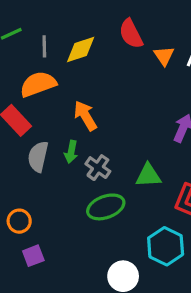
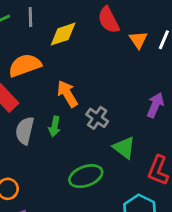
gray line: (44, 46) -> (30, 17), moved
gray cross: (98, 168) -> (97, 118), moved
green triangle: (148, 175) -> (124, 148), turned 40

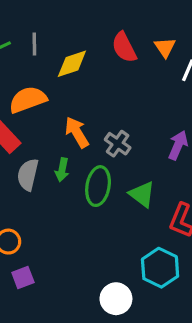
orange triangle: (138, 40) -> (165, 47), moved
gray cross: (97, 118) -> (118, 144), moved
green ellipse: (86, 176) -> (98, 186), moved, turned -60

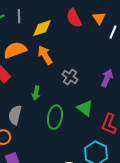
orange arrow: (77, 132) -> (45, 55), moved
gray semicircle: (28, 175) -> (15, 115), moved
green ellipse: (98, 186) -> (55, 117), moved

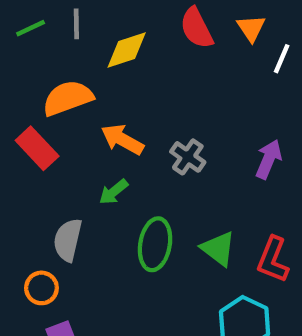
orange arrow: (45, 55) -> (122, 139), moved, turned -30
green arrow: (36, 93) -> (114, 192), turned 40
green triangle: (85, 108) -> (218, 249), moved

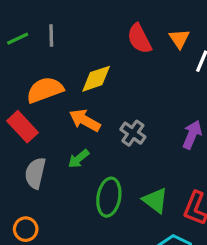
yellow diamond: (127, 50) -> (96, 79), moved
gray semicircle: (68, 240) -> (35, 173), moved

